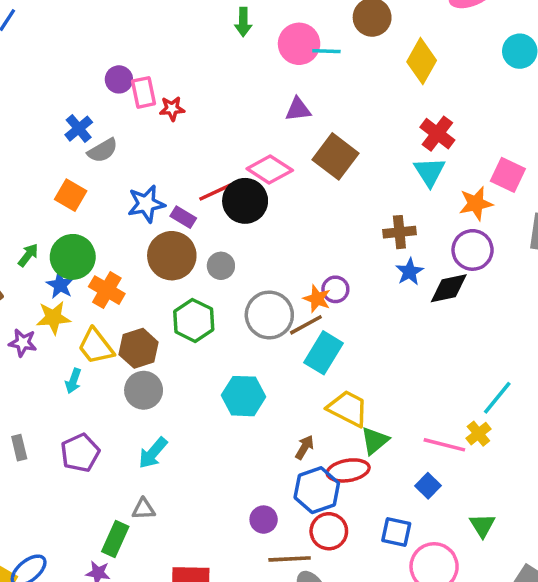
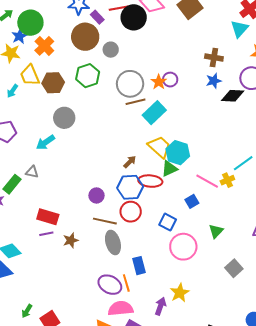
brown line: (306, 325) -> (136, 102), moved
gray circle: (144, 390) -> (64, 118), moved
cyan hexagon: (244, 396) -> (178, 153), moved

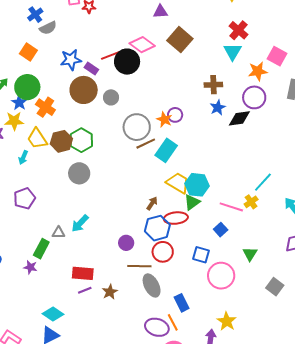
green hexagon: (88, 76) -> (81, 140), moved
cyan arrow: (45, 142) -> (80, 223), moved

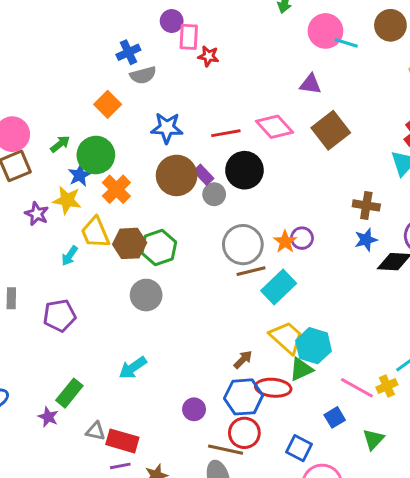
black circle: (127, 62) -> (244, 170), moved
purple rectangle: (91, 69) -> (204, 175), moved
gray triangle: (58, 233) -> (95, 431), moved
green triangle: (250, 254) -> (373, 439), moved
brown line: (139, 266) -> (226, 450), moved

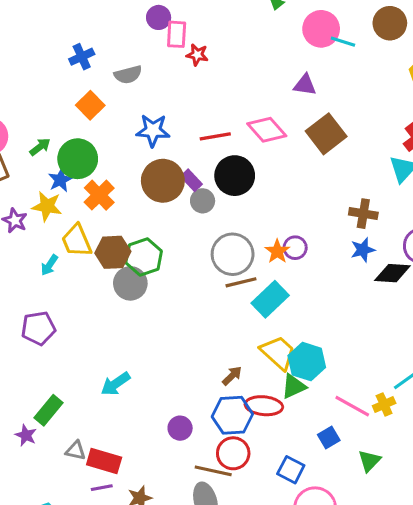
blue cross: (128, 52) -> (82, 57), moved
gray circle: (146, 295) -> (130, 283), moved

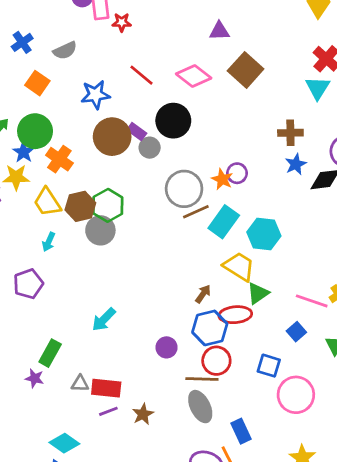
red line: (215, 136) -> (141, 75), moved, turned 60
cyan arrow: (49, 265) -> (49, 242), moved
cyan hexagon: (307, 362) -> (264, 234), moved

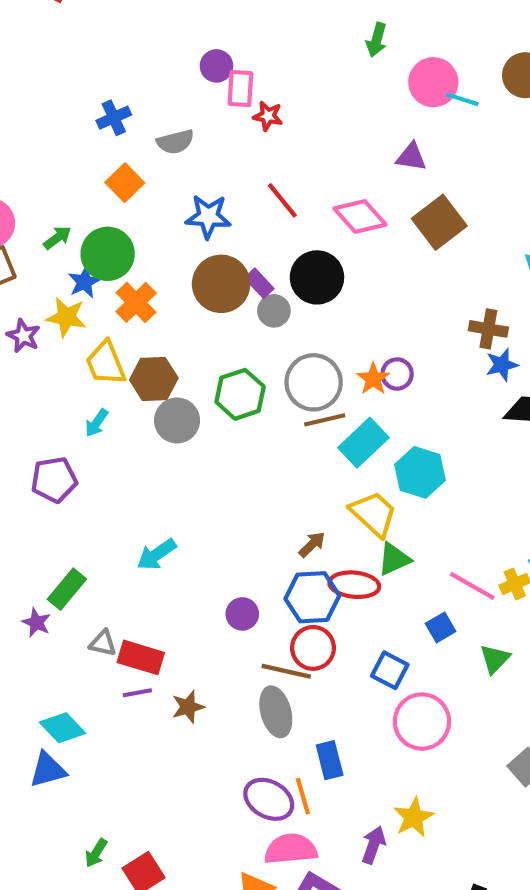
blue star: (296, 164) -> (502, 365), moved
green hexagon: (108, 205) -> (240, 394), moved

